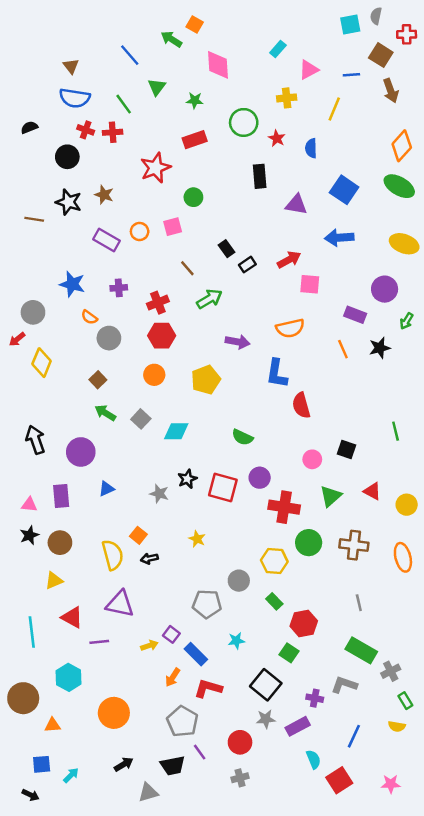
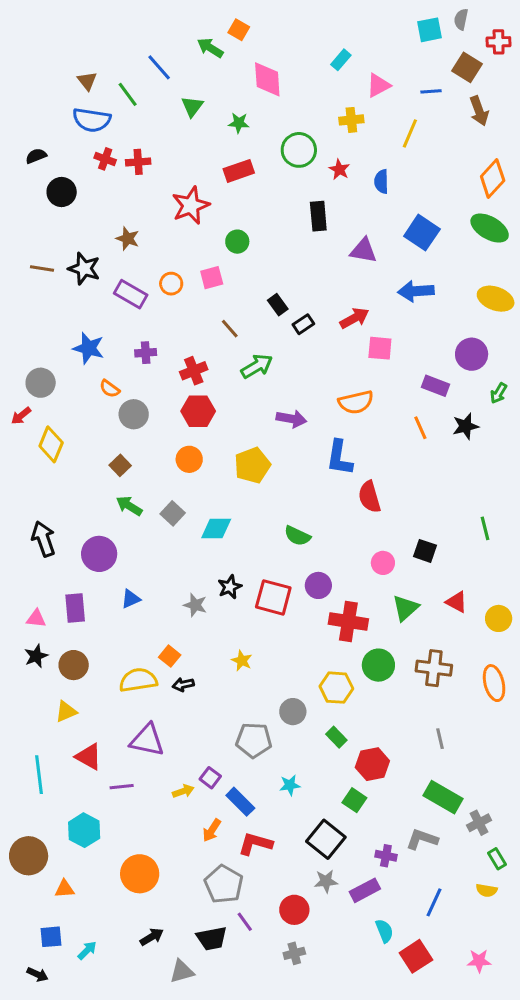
green line: (124, 104) -> (128, 94), moved
black circle: (67, 157) -> (62, 192), moved
black star: (69, 202) -> (84, 269), moved
yellow semicircle: (113, 555) -> (138, 680), turned -84

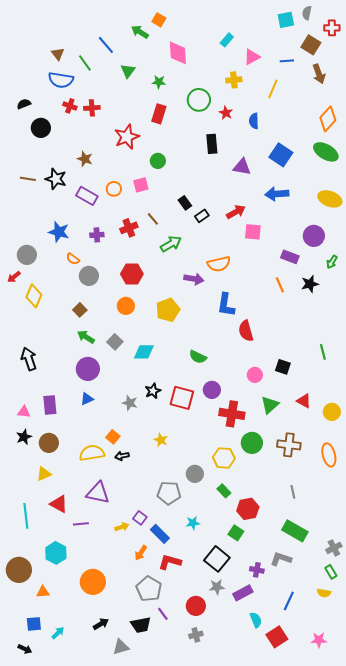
red rectangle: (239, 171) -> (159, 114), turned -54
red cross: (194, 371) -> (129, 228), moved
orange semicircle: (356, 402) -> (219, 264), moved
purple circle: (99, 554) -> (88, 369), moved
gray cross: (479, 823) -> (334, 548), moved

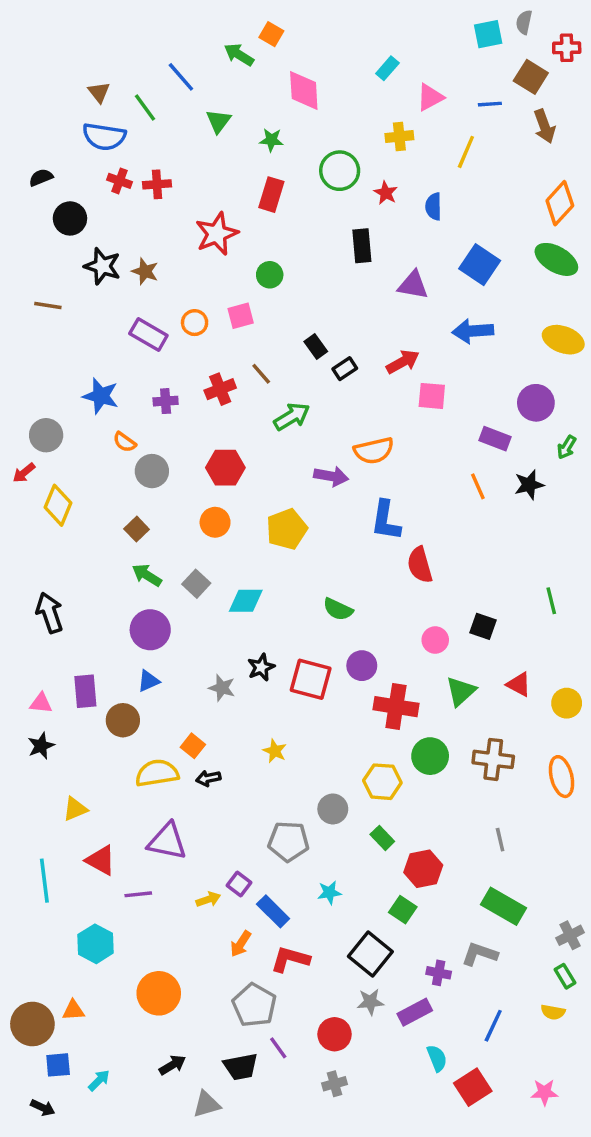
black star: (56, 179) -> (102, 266), moved
brown circle: (49, 443) -> (123, 720), moved
brown circle: (19, 570) -> (32, 1024), moved

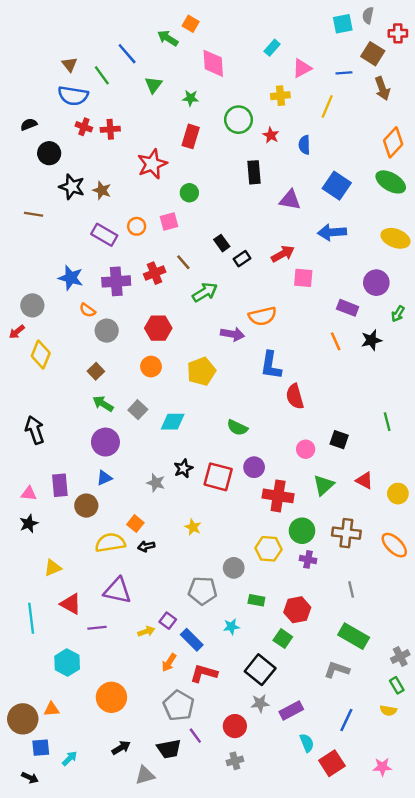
purple cross: (166, 401) -> (116, 281), size x1.6
orange ellipse: (562, 777) -> (394, 545), turned -32
green rectangle: (382, 838) -> (256, 600), moved, turned -35
purple cross: (439, 973) -> (308, 559), moved

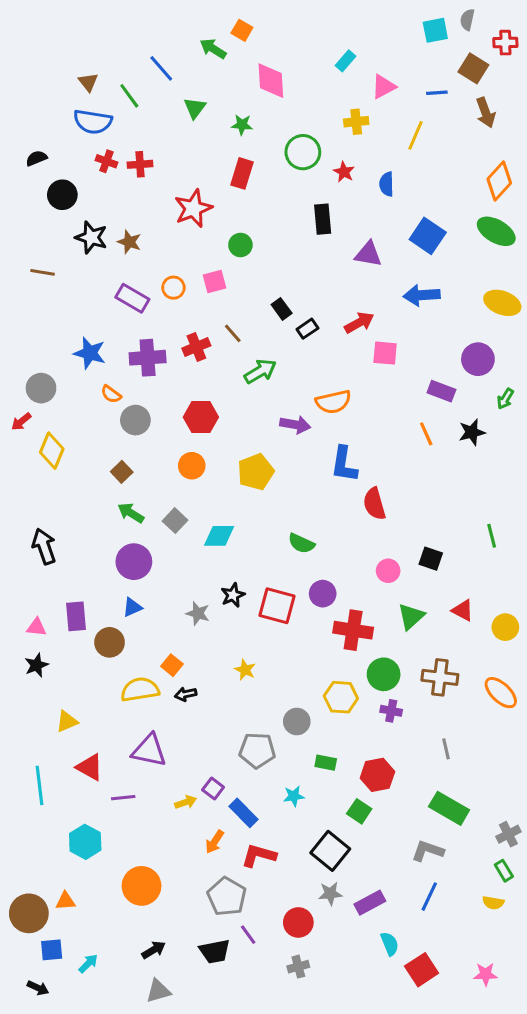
blue line: (346, 720) -> (429, 897), moved
gray triangle: (145, 775) -> (158, 991), moved

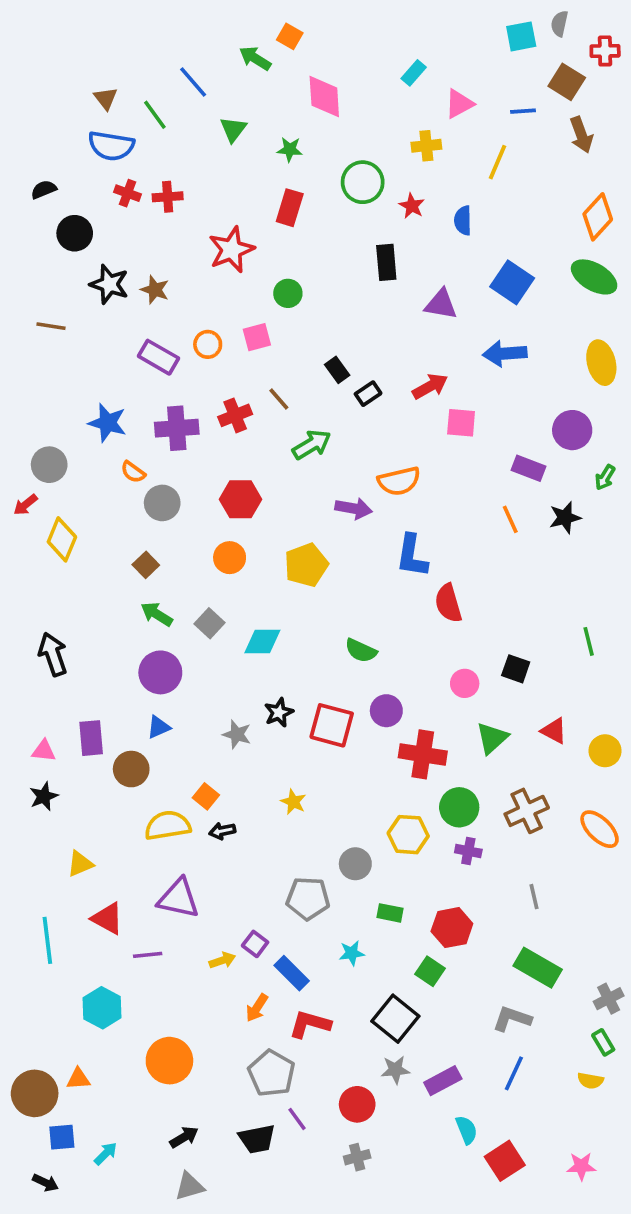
yellow ellipse: (502, 303) -> (601, 363), turned 56
brown cross: (440, 677) -> (527, 811), turned -32

